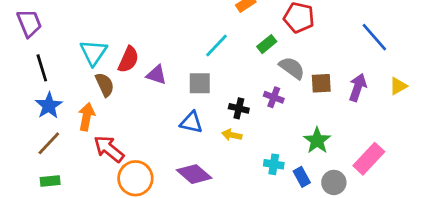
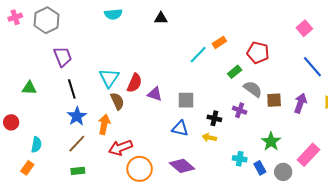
cyan line: (216, 46) -> (198, 55), moved
red arrow: (109, 149) -> (120, 148), turned -60

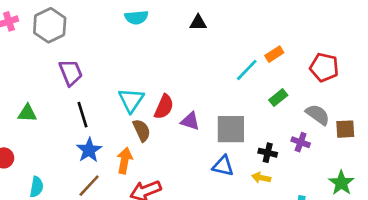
green rectangle: (235, 72) -> (278, 98), moved
gray square: (186, 100) -> (231, 129), size x1.4

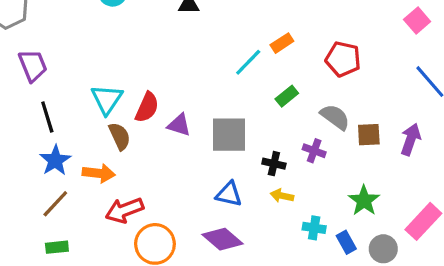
orange arrow: (125, 161) -> (99, 173), turned 85
blue triangle: (223, 166) -> (229, 194), moved
yellow arrow: (261, 178) -> (282, 196), moved

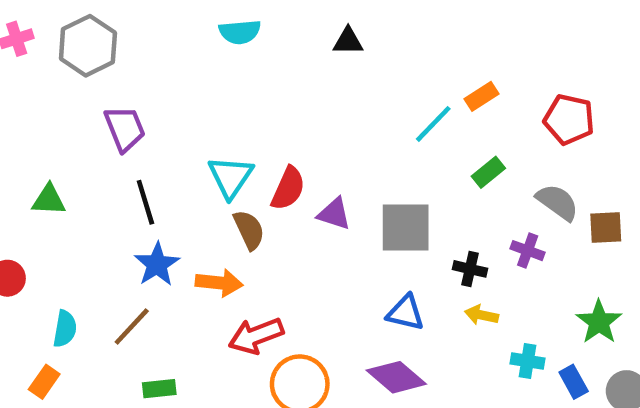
brown line: (55, 204) -> (132, 327), moved

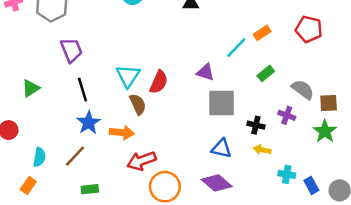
red pentagon: (569, 119) -> (309, 29), moved
green triangle: (49, 200) -> (31, 88), turned -36
purple triangle: (334, 214) -> (205, 72), moved
green star: (599, 322) -> (325, 131), moved

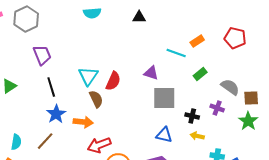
cyan line: (236, 48) -> (176, 53), turned 66

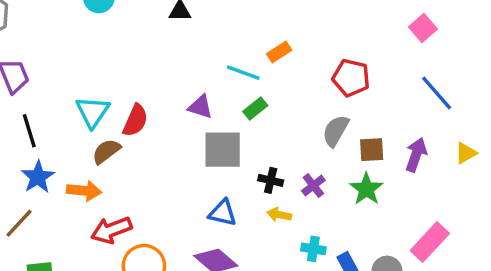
red pentagon: (235, 38) -> (351, 78), moved
green rectangle: (200, 74) -> (255, 109), moved
gray semicircle: (230, 87) -> (336, 131), turned -96
brown semicircle: (96, 99) -> (106, 151), turned -102
purple cross: (217, 108) -> (313, 186), moved, turned 32

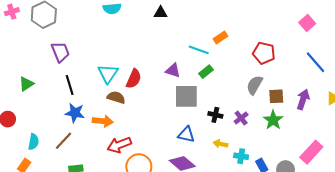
brown semicircle: (106, 151) -> (116, 97), turned 54
blue star: (38, 177) -> (75, 113), turned -30
yellow arrow: (279, 215) -> (220, 144), moved

